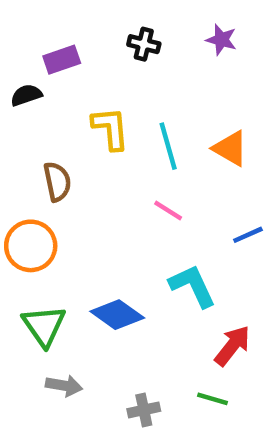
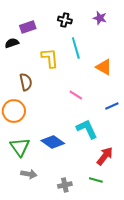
cyan line: (168, 146) -> (76, 48), moved

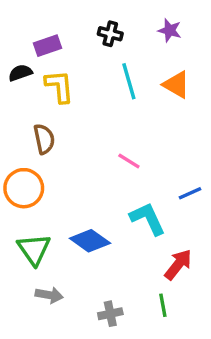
yellow L-shape: (50, 58) -> (59, 86), moved
orange triangle: (104, 67) -> (176, 85), moved
blue line: (112, 106) -> (190, 193), moved
green line: (96, 180) -> (163, 305), turned 64

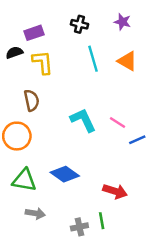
pink line: (129, 161) -> (118, 122), moved
cyan L-shape: (148, 219) -> (83, 120), moved
green triangle: (34, 249) -> (24, 180), turned -45
red arrow: (178, 265) -> (115, 191), moved, turned 70
green line: (163, 305) -> (102, 221), moved

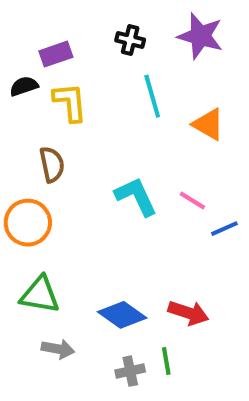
purple star: (122, 22) -> (200, 36), size x1.6
orange triangle: (127, 61) -> (208, 124), moved
blue diamond: (65, 174) -> (122, 315), moved

